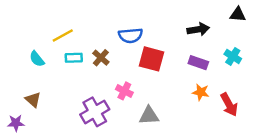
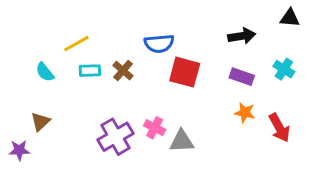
pink cross: (124, 91) -> (155, 128), moved
brown triangle: (33, 100) -> (40, 122), turned 35

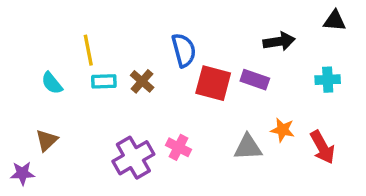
yellow line: (76, 44) -> (88, 50), turned -72
blue semicircle: (159, 44) -> (184, 50), turned -100
cyan cross: (284, 69) -> (328, 80), turned -35
purple rectangle: (242, 77) -> (255, 80), moved
gray triangle: (182, 141) -> (248, 147), moved

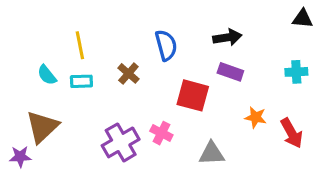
black arrow: (279, 41) -> (227, 37), moved
cyan rectangle: (104, 81) -> (81, 81), moved
red square: (213, 83) -> (193, 95), moved
brown triangle: (47, 140) -> (42, 127), size x1.6
gray triangle: (248, 147) -> (212, 153), moved

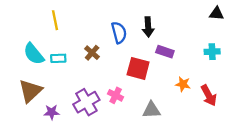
black arrow: (227, 37) -> (148, 27), moved, turned 96
yellow line: (80, 45) -> (55, 20), moved
cyan semicircle: (47, 75) -> (34, 54), size x1.5
purple star: (20, 157) -> (52, 112), moved

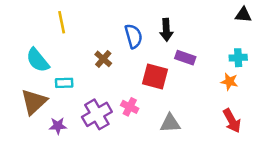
cyan rectangle: (58, 58) -> (64, 83), moved
orange star: (183, 84) -> (229, 82), moved
red arrow: (209, 95) -> (232, 121), moved

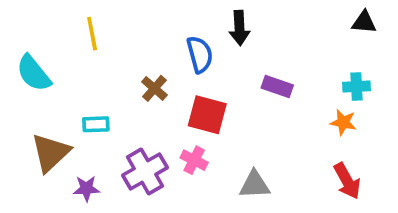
black arrow: (166, 30) -> (239, 28), moved
cyan semicircle: (38, 60) -> (34, 73), moved
red square: (155, 77) -> (207, 115), moved

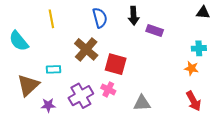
blue semicircle: (200, 54) -> (100, 18), moved
purple rectangle: (277, 86) -> (155, 30), moved
brown cross: (154, 88) -> (86, 49), size x1.6

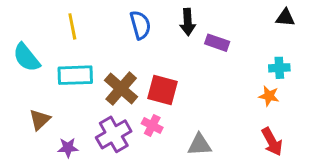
brown cross: (86, 49) -> (121, 89), moved
cyan rectangle: (53, 69) -> (75, 75), moved, size x1.6
brown triangle: (28, 85) -> (40, 120), size x0.7

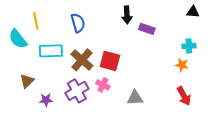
blue semicircle: (140, 25) -> (78, 23), moved
yellow line: (72, 26) -> (36, 21), moved

